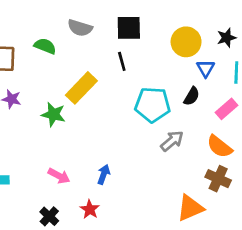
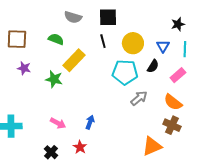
yellow circle: (186, 42) -> (133, 43), moved
green semicircle: (45, 46) -> (56, 39), moved

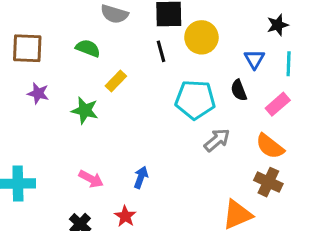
yellow circle: (133, 43) -> (201, 37), moved
yellow rectangle: (74, 60) -> (116, 81), size x0.6
black semicircle: (153, 66) -> (239, 90), turned 128

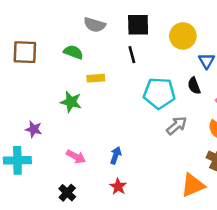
yellow circle: (201, 37) -> (183, 36), moved
yellow rectangle: (116, 81) -> (96, 78), turned 42
purple star: (38, 93) -> (34, 129), moved
red star: (125, 216) -> (118, 186), moved

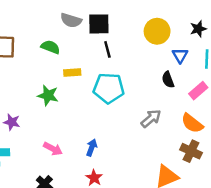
black square: (138, 25) -> (99, 24), moved
cyan pentagon: (159, 93) -> (109, 88), moved

